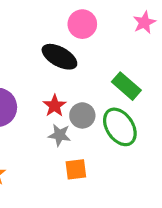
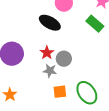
green rectangle: (126, 86) -> (95, 24), moved
green ellipse: (120, 127) -> (87, 93), moved

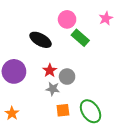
black ellipse: (50, 23) -> (41, 40), moved
green rectangle: (95, 24) -> (80, 38), moved

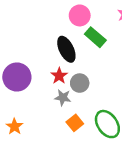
black ellipse: (41, 40) -> (66, 49), moved, turned 35
orange square: (63, 110) -> (75, 123), turned -32

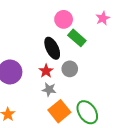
gray circle: (80, 83) -> (70, 69), moved
orange square: (75, 123) -> (59, 111), size x1.5

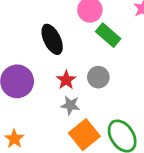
black ellipse: (52, 48) -> (52, 39), moved

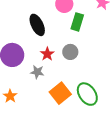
green rectangle: (108, 35) -> (77, 22), turned 66
gray star: (70, 105) -> (37, 72), moved

